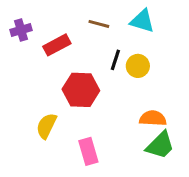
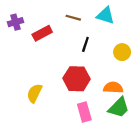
yellow circle: (138, 66) -> (122, 52), moved
red hexagon: (81, 90) -> (77, 79), moved
pink rectangle: (88, 151) -> (84, 112), moved

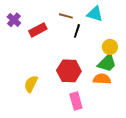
purple cross: (16, 22) -> (14, 20), turned -32
black line: (85, 44) -> (77, 31), moved
green trapezoid: (119, 108) -> (107, 63), moved

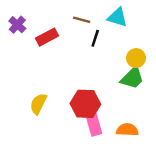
red hexagon: (69, 71) -> (85, 104), moved
orange semicircle: (102, 79) -> (127, 130), moved

